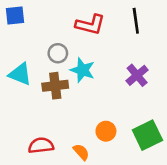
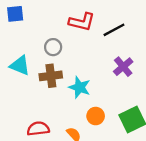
black line: (136, 21) -> (114, 30), moved, turned 70
cyan star: (83, 70) -> (80, 87), moved

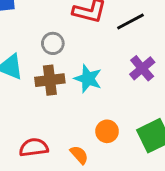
cyan star: (80, 87) -> (88, 79), moved

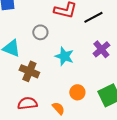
brown cross: (50, 80) -> (29, 71), moved, turned 30

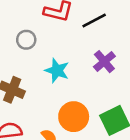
orange circle: (77, 92) -> (74, 117), size x1.5

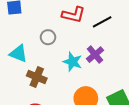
purple cross: (104, 62) -> (95, 55), moved

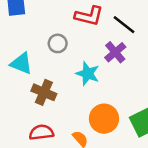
black line: (102, 22) -> (124, 25), turned 66
purple cross: (95, 55) -> (115, 52), moved

